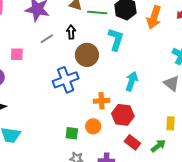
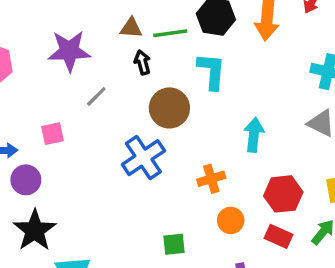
black arrow: (71, 32) -> (142, 62), moved
red hexagon: (123, 115) -> (283, 194), moved
orange circle: (93, 126) -> (231, 220), moved

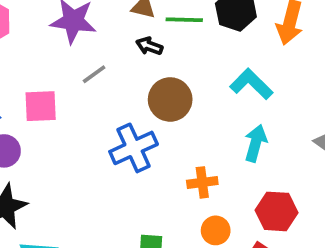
black arrow: (142, 62) -> (149, 46), turned -65
cyan L-shape: (212, 71) -> (251, 84), moved, turned -60
pink square: (52, 134) -> (41, 106), size x1.4

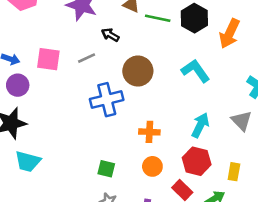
black arrow: (149, 46) -> (110, 35), moved
gray line: (94, 74) -> (87, 58), moved
cyan arrow: (256, 143) -> (200, 125), moved

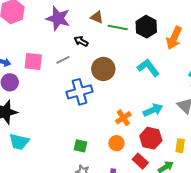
cyan arrow: (200, 125) -> (153, 110), turned 42
orange cross: (149, 132) -> (123, 118), moved, turned -35

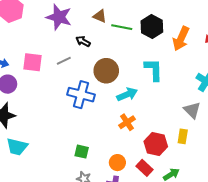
cyan L-shape: (148, 68) -> (154, 70), turned 35
blue cross: (80, 92) -> (81, 95), turned 30
cyan arrow: (153, 110) -> (127, 94), moved
orange circle: (116, 143) -> (117, 163), moved
yellow rectangle: (180, 146) -> (183, 136), moved

